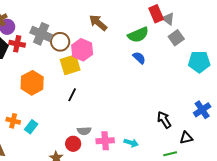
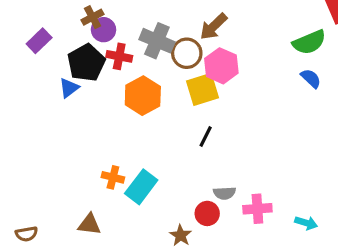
brown arrow: (98, 23) -> (213, 27), moved, turned -84
orange hexagon: (32, 83) -> (143, 96), moved
cyan rectangle: (31, 127) -> (141, 187), size x1.5
cyan arrow: (131, 143) -> (306, 223), moved

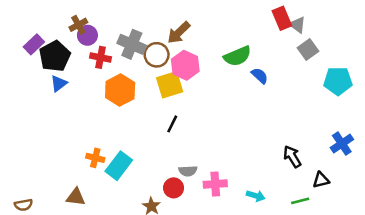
green semicircle: (309, 42) -> (237, 56), moved
black pentagon: (86, 63) -> (55, 56), moved

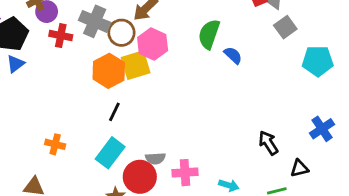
green semicircle: (237, 56) -> (209, 34), turned 132
orange hexagon: (120, 90) -> (109, 71), moved
black line: (172, 124) -> (114, 112), moved
cyan rectangle: (119, 166) -> (110, 153), moved
red circle: (174, 188) -> (140, 177), size x1.5

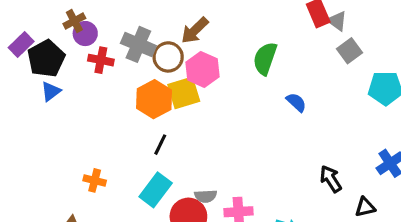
blue semicircle: (233, 55) -> (296, 102), moved

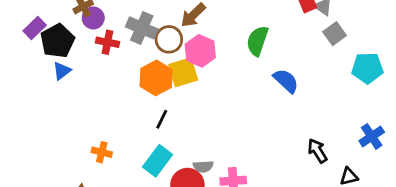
blue semicircle: (296, 102) -> (286, 81), size x1.4

